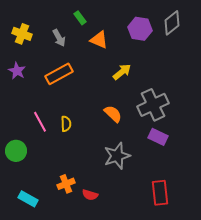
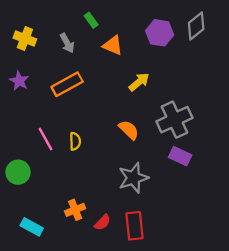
red rectangle: (160, 193) -> (134, 226), moved
red semicircle: (90, 195) -> (103, 222), turned -63

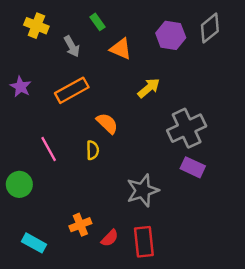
yellow cross: (25, 39) -> (36, 26), moved
orange semicircle: (129, 130) -> (107, 123), moved
yellow semicircle: (75, 141) -> (93, 150), moved

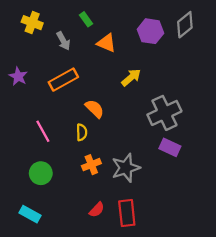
green circle: (19, 184) -> (41, 173), moved
orange cross: (80, 225) -> (91, 165), moved

